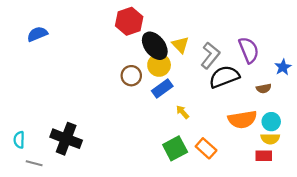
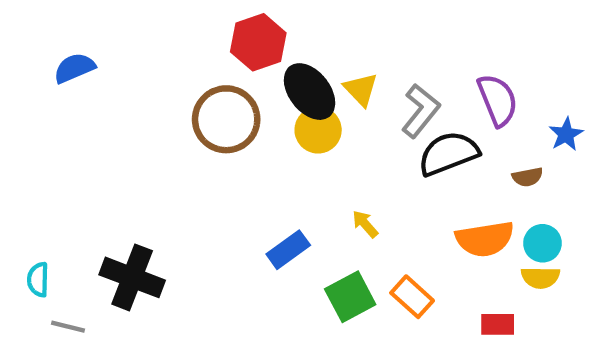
brown circle: (131, 76) -> (226, 119), moved, size x1.6
blue rectangle: (162, 88) -> (288, 250), moved
red rectangle: (264, 156) -> (498, 324), moved

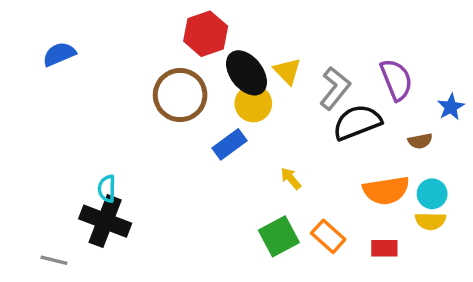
blue rectangle: (288, 250) -> (229, 144), moved
cyan semicircle: (38, 280) -> (107, 189), moved
red rectangle: (498, 324) -> (384, 248), moved

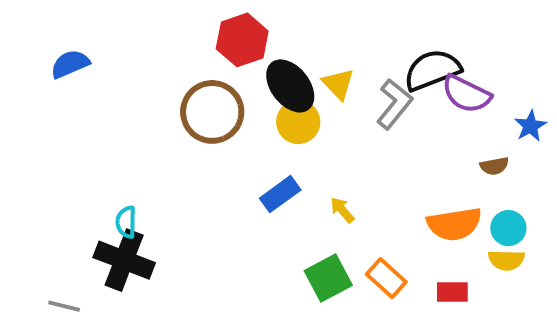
purple semicircle: (396, 80) -> (466, 94), turned 138
black semicircle: (357, 122) -> (432, 70), moved
blue rectangle: (229, 144) -> (280, 194), moved

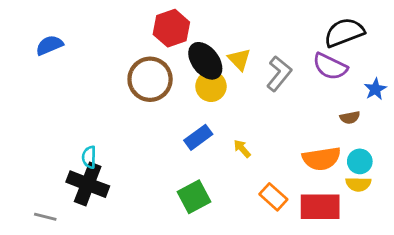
black semicircle: (432, 70) -> (344, 32), moved
green square: (328, 278) -> (194, 197), moved
red rectangle: (452, 292) -> (320, 207), size x1.8

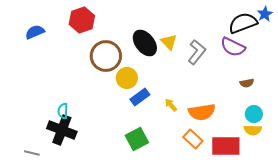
red hexagon: (171, 28) -> (82, 20), moved
yellow circle: (211, 86) -> (127, 78), moved
blue star: (375, 89) -> (265, 14), moved
orange semicircle: (322, 159) -> (202, 112), moved

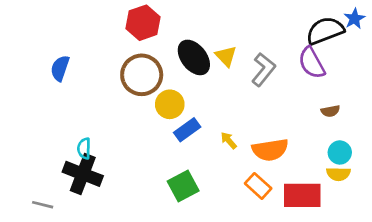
red hexagon: (82, 20) -> (143, 23), moved
blue semicircle: (35, 32) -> (60, 68), moved, turned -48
purple semicircle: (233, 47) -> (312, 63), turned 35

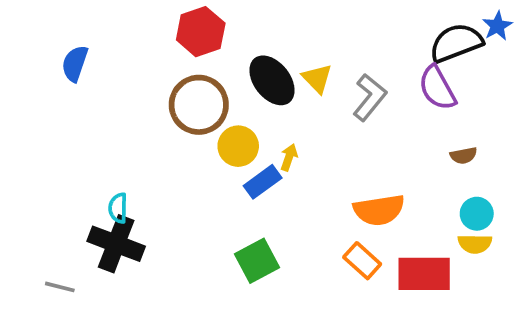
blue semicircle: (60, 68) -> (75, 63), moved
yellow arrow: (229, 140) -> (289, 157), moved, turned 60

